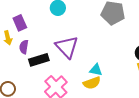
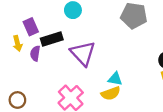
black rectangle: (39, 60) -> (52, 39), moved

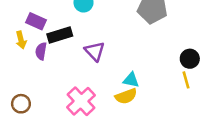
purple rectangle: (31, 27) -> (36, 21), turned -42
purple triangle: (83, 53) -> (95, 51), size x0.7

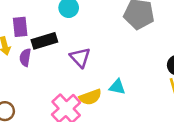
purple rectangle: (36, 21) -> (20, 27), turned 60
yellow semicircle: (126, 96) -> (90, 97), moved

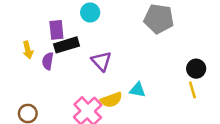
purple rectangle: (20, 27) -> (56, 30), moved

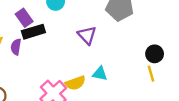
purple rectangle: (56, 30) -> (24, 18), turned -30
purple triangle: (101, 61) -> (87, 35), moved

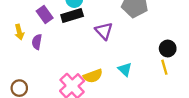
black rectangle: (33, 32) -> (72, 16), moved
cyan triangle: (100, 74) -> (125, 69), moved, turned 32

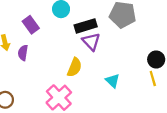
black rectangle: (72, 16) -> (86, 26), moved
yellow semicircle: (93, 76) -> (74, 67), moved, turned -48

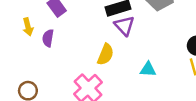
cyan triangle: (113, 81) -> (148, 69), turned -40

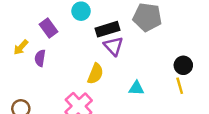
yellow arrow: (28, 27) -> (21, 47), turned 56

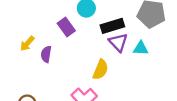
purple rectangle: (49, 28) -> (66, 27), moved
cyan triangle: (136, 88) -> (141, 48), moved

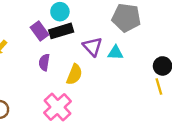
black rectangle: (112, 26) -> (61, 31), moved
purple semicircle: (46, 54) -> (44, 62), moved

